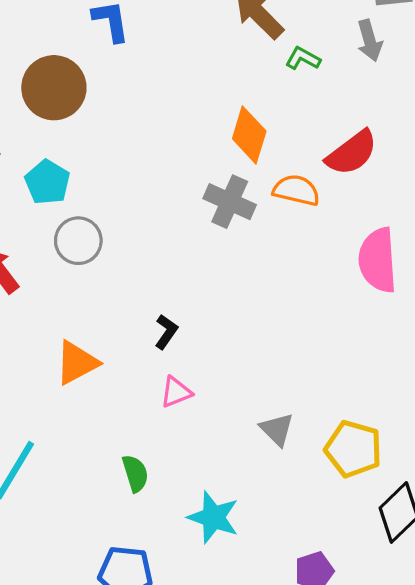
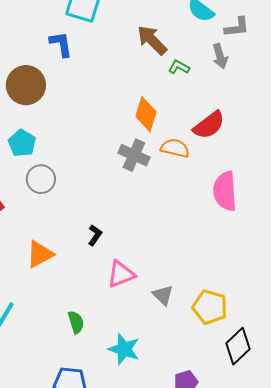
pink triangle: (176, 392) -> (121, 274), moved, size x1.4

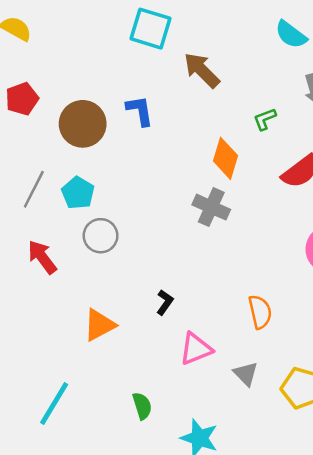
brown arrow: (152, 40) -> (202, 70), moved
blue L-shape: (61, 44) -> (140, 111), moved
green L-shape: (179, 67) -> (265, 119), moved, turned -50
orange semicircle: (175, 148) -> (260, 312), moved, turned 64

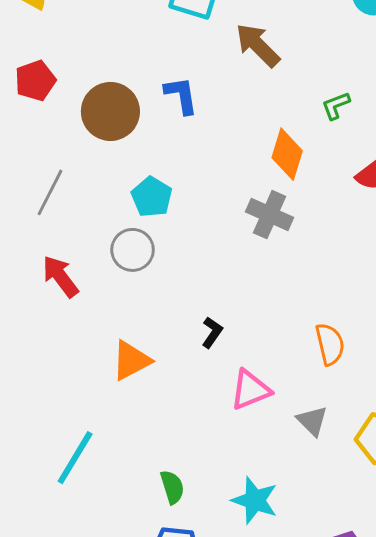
cyan pentagon: (78, 193) -> (152, 197), moved
green semicircle: (142, 406) -> (172, 487), moved

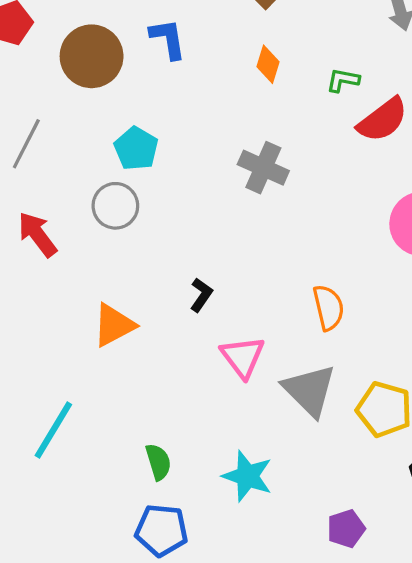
green L-shape: (336, 106) -> (343, 80), moved, turned 32
orange diamond: (287, 154) -> (268, 64), moved, size x0.7
pink triangle: (250, 390) -> (243, 357), turned -45
gray triangle: (312, 421) -> (309, 390), size x1.6

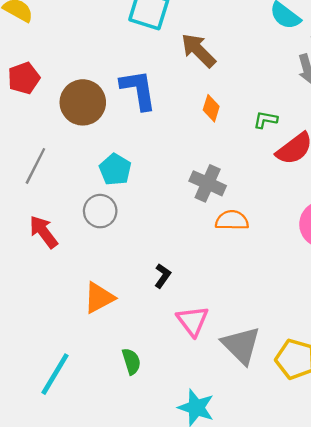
blue L-shape: (168, 39) -> (138, 90), size x1.4
orange semicircle: (329, 308) -> (232, 220), moved, turned -76
green semicircle: (158, 462) -> (131, 361), moved

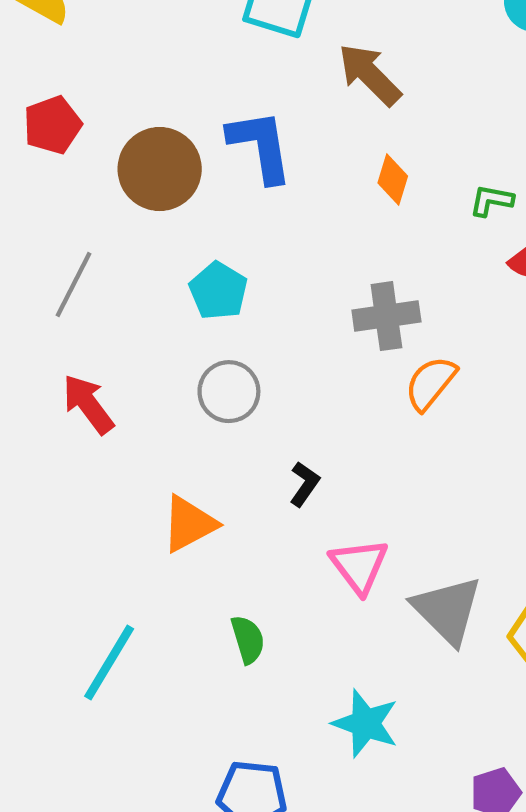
gray cross: (208, 183) -> (386, 316), turned -32
gray circle: (100, 211) -> (229, 392), moved
orange semicircle: (232, 220) -> (431, 383), turned -52

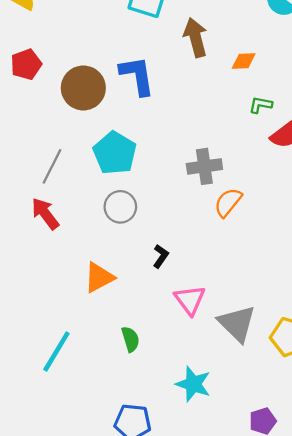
brown arrow: (370, 74) -> (195, 37), turned 30
orange diamond: (393, 180) -> (244, 61), moved, turned 70
gray line: (74, 285) -> (52, 166), moved
cyan pentagon: (218, 291) -> (115, 153), size x1.4

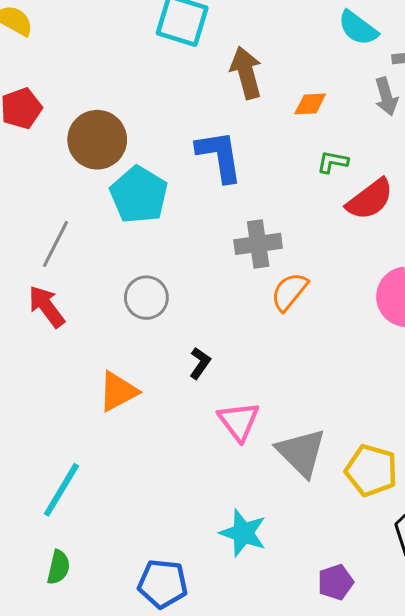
blue L-shape: (137, 76) -> (219, 156), moved
cyan pentagon: (115, 153) -> (139, 195), moved
green semicircle: (130, 339) -> (58, 567), moved, turned 30

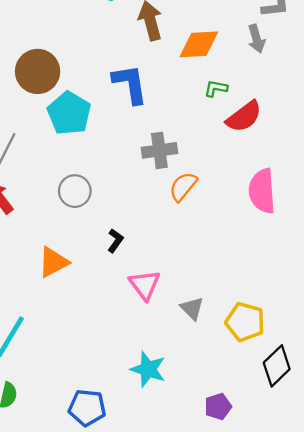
orange diamond: (310, 104) -> (199, 44), size x1.6
gray triangle: (301, 453) -> (192, 308), size x0.6

